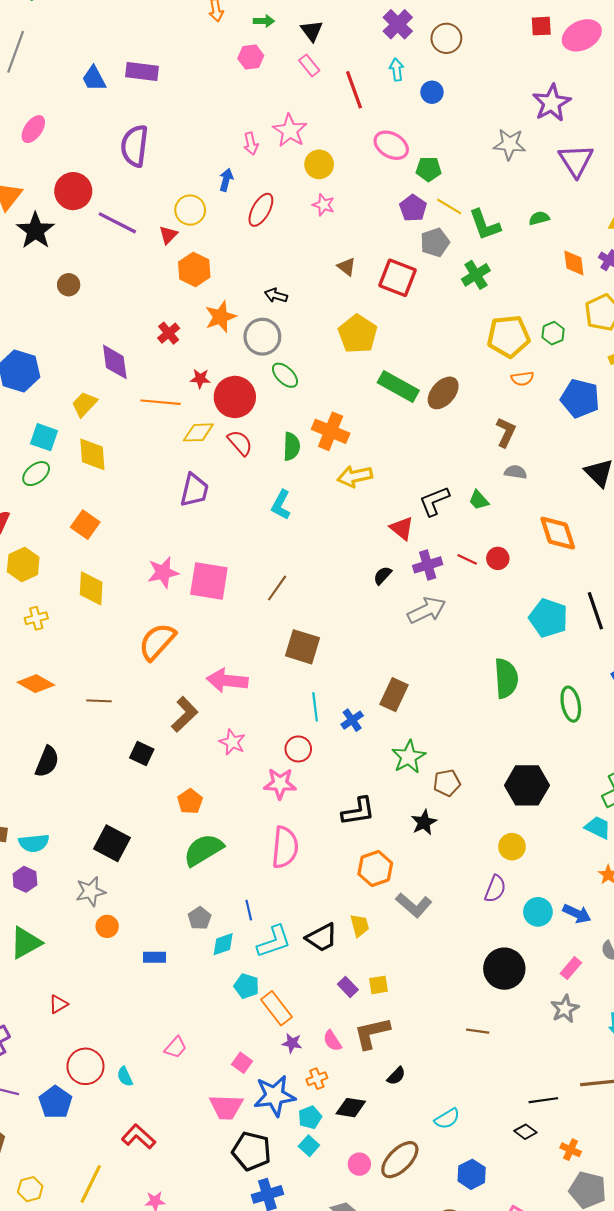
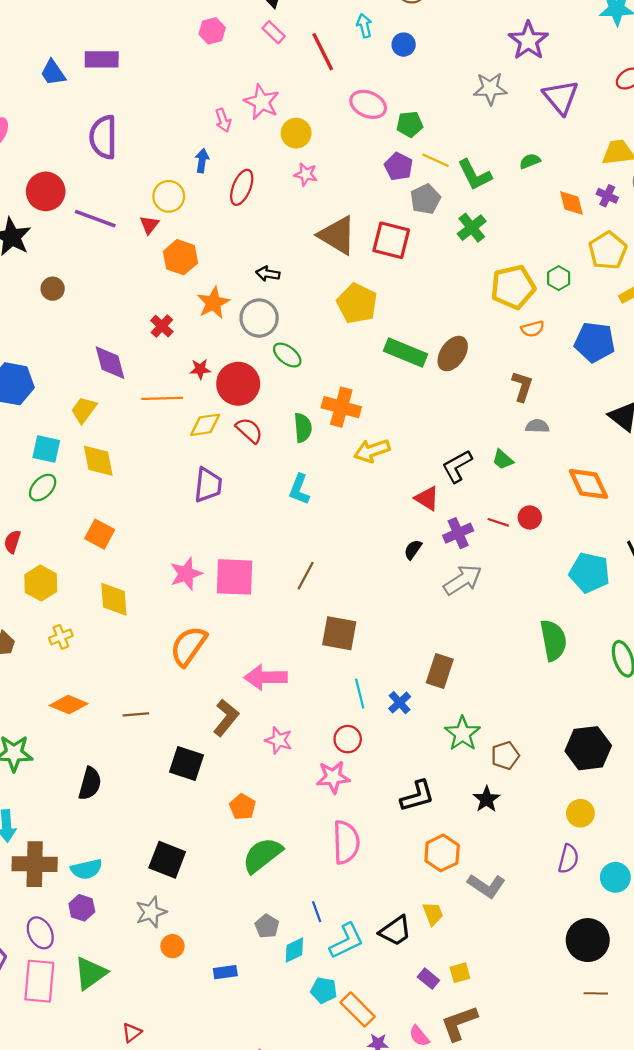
brown triangle: (347, 267) -> (337, 235), size x2.0
black square: (142, 754) -> (187, 763), size x1.4
brown line: (478, 1031) -> (596, 993), moved

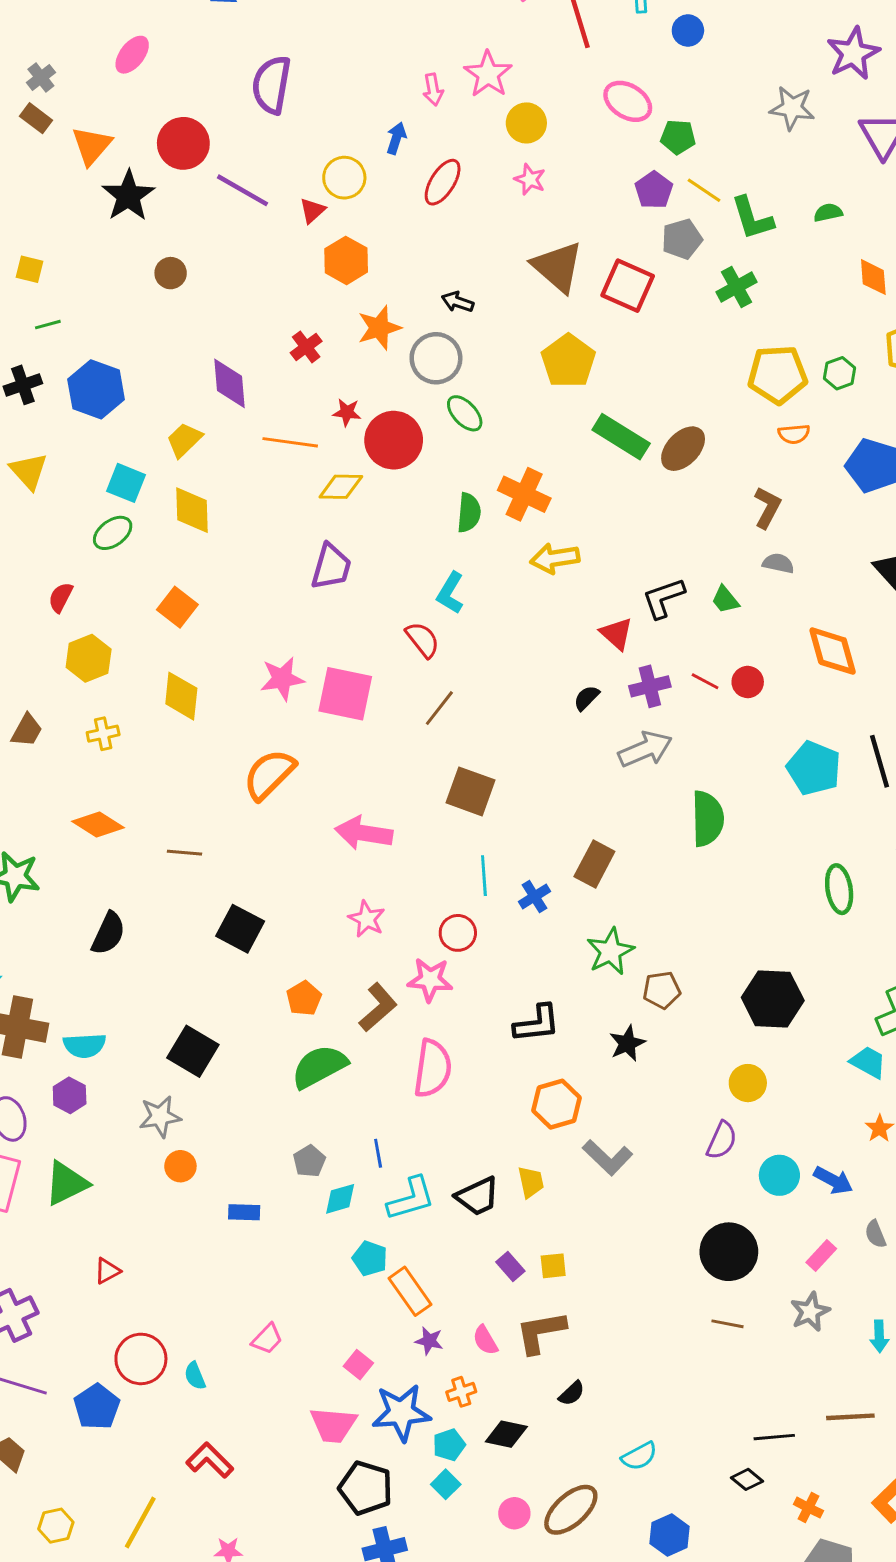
red semicircle: (249, 430) -> (423, 640), moved
green semicircle: (553, 640) -> (708, 819), moved
brown L-shape: (226, 718) -> (378, 1007), moved

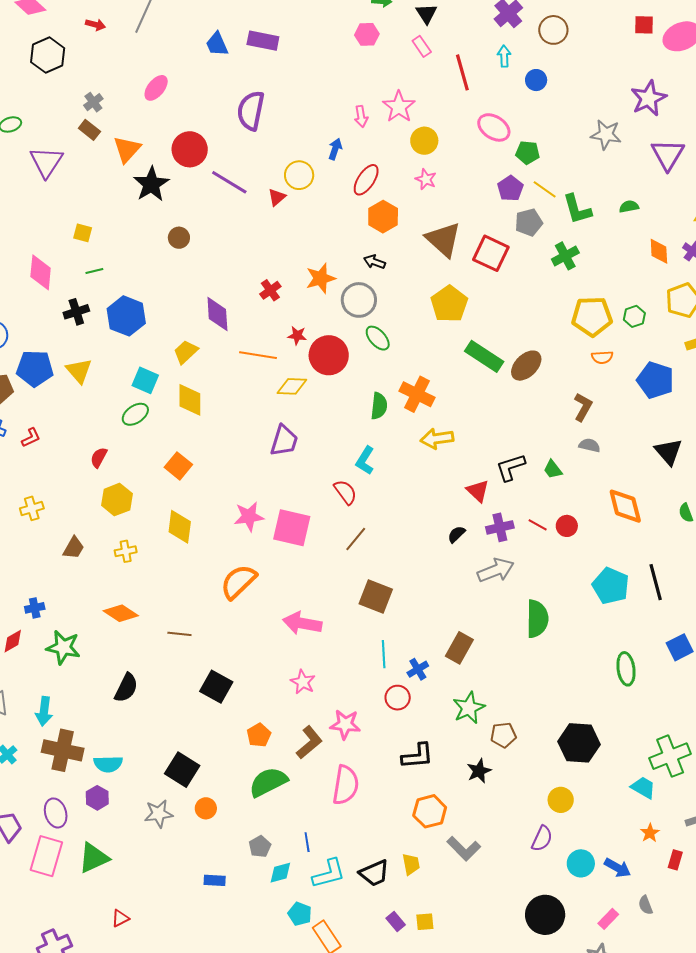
orange hexagon: (346, 260) -> (383, 217), moved
red circle: (458, 933) -> (398, 698), moved
orange circle: (180, 1166) -> (206, 808), moved

